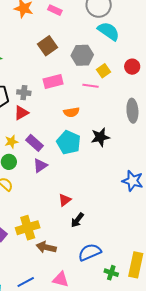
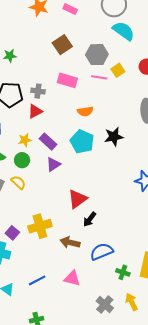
pink rectangle: (53, 81) -> (67, 80), turned 30
pink line: (90, 86) -> (99, 77), moved
red triangle: (65, 200) -> (77, 199), size x1.5
brown arrow: (46, 247) -> (70, 242), moved

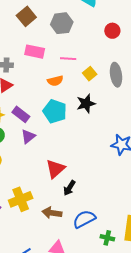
yellow square: (118, 70) -> (90, 74), moved
pink line: (99, 77) -> (68, 59), moved

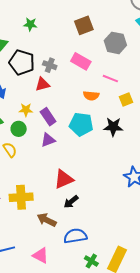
cyan pentagon: (55, 111) -> (81, 124), turned -30

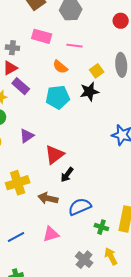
orange semicircle: (91, 96) -> (60, 67), turned 49
yellow square: (126, 100) -> (97, 71), moved
purple rectangle: (48, 117) -> (21, 86), moved
purple triangle: (48, 140) -> (27, 136), moved
pink triangle: (41, 255) -> (51, 234), turned -30

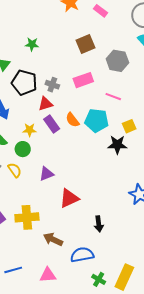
pink rectangle: (42, 36) -> (83, 80), turned -48
orange semicircle: (60, 67) -> (72, 120), moved
cyan pentagon: (58, 97) -> (97, 120), moved
black arrow: (67, 175) -> (99, 224), moved, turned -56

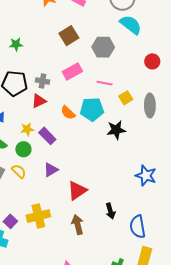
purple rectangle: (52, 124) -> (47, 136), moved
yellow square: (129, 126) -> (126, 98), moved
brown arrow: (53, 239) -> (78, 225), moved, turned 60
blue semicircle: (82, 255) -> (138, 227), moved, turned -80

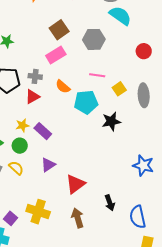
pink rectangle: (72, 72) -> (56, 55), moved
orange semicircle: (68, 113) -> (63, 87), moved
yellow cross: (38, 216) -> (38, 212), turned 35

